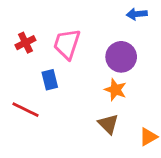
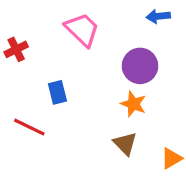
red cross: (25, 43) -> (16, 49), moved
pink trapezoid: (67, 44) -> (82, 30), moved, turned 116

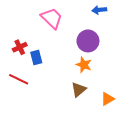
red cross: (16, 49) -> (20, 47), moved
brown triangle: (125, 144) -> (79, 90), turned 35

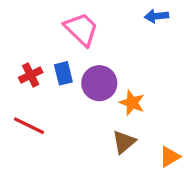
purple circle: (88, 41) -> (99, 83), moved
blue rectangle: (36, 58) -> (63, 73), moved

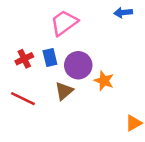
pink trapezoid: (81, 29) -> (64, 23), turned -80
brown triangle: (124, 142) -> (64, 91), moved

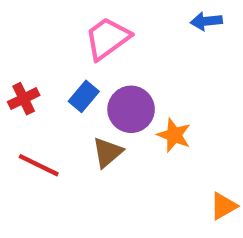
blue rectangle: (50, 58) -> (84, 96), turned 54
red cross: (24, 59) -> (24, 99), moved

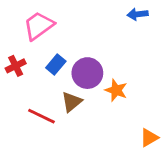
pink trapezoid: (107, 38) -> (39, 26), moved
red line: (39, 165) -> (41, 116), moved

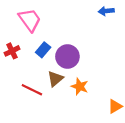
pink trapezoid: (39, 26) -> (30, 20), turned 90
orange star: (116, 90) -> (80, 86), moved

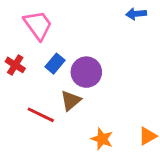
red cross: (12, 51) -> (15, 65), turned -32
orange star: (80, 86) -> (102, 139), moved

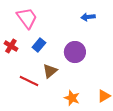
blue arrow: (136, 14) -> (88, 17), moved
purple circle: (86, 72) -> (75, 52), moved

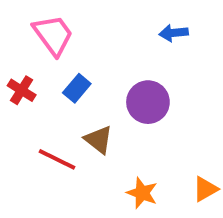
brown triangle: (50, 71) -> (99, 140), turned -42

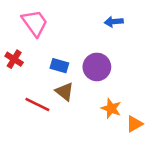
blue rectangle: (77, 88) -> (59, 66), moved, turned 66
orange star: (142, 193) -> (111, 108), moved

